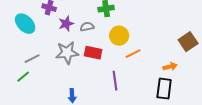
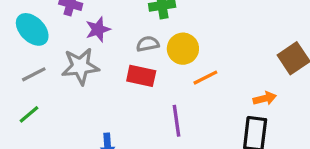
gray semicircle: (87, 27) -> (148, 44), moved
gray star: (67, 53) -> (80, 66), moved
gray line: (32, 59) -> (34, 74), moved

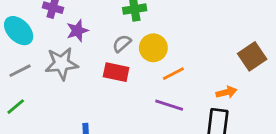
gray semicircle: (148, 44) -> (122, 43), turned -30
purple line: (177, 121) -> (169, 105), moved, turned -64

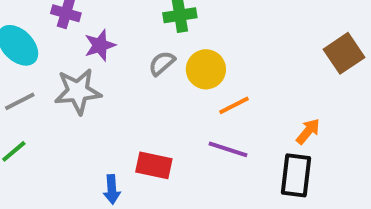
brown square: (252, 56) -> (344, 53), moved
red rectangle: (116, 72) -> (154, 165), moved
orange arrow: (226, 92) -> (308, 131), turned -36

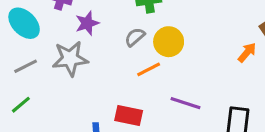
orange line: (234, 105) -> (149, 69), moved
orange arrow: (308, 131) -> (247, 52), moved

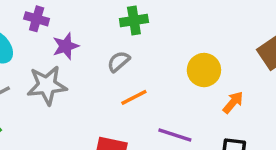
yellow circle: (169, 42) -> (204, 70), moved
orange arrow: (247, 52) -> (233, 102), moved

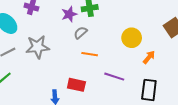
purple star: (66, 46) -> (69, 14), moved
orange line: (134, 97) -> (90, 54), turned 35

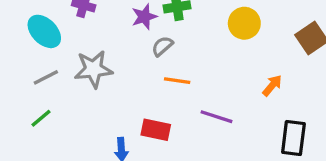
yellow circle: (132, 38) -> (244, 23), moved
black rectangle: (149, 90) -> (293, 138), moved

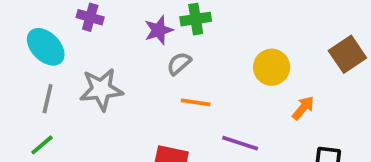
yellow circle: (244, 23) -> (272, 67), moved
gray line: (46, 77) -> (48, 99), turned -50

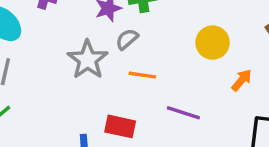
gray star: (101, 89) -> (88, 60), moved, turned -30

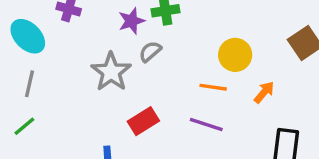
orange line: (142, 75) -> (213, 87), moved
red rectangle: (120, 126) -> (143, 121), moved, turned -44

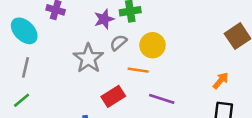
yellow circle: (235, 55) -> (152, 45), moved
orange line: (213, 87) -> (138, 70), moved
orange arrow: (264, 92) -> (221, 81), moved

